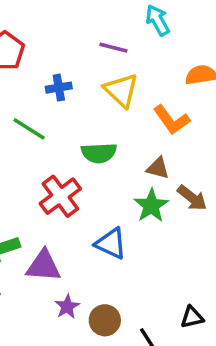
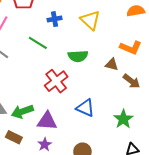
orange L-shape: (171, 120) -> (131, 48), moved, turned -30
green star: (151, 206) -> (123, 119), moved
purple star: (67, 307) -> (45, 145), moved

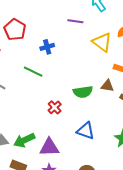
yellow triangle: (90, 20) -> (102, 42), moved
green semicircle: (78, 56) -> (83, 92), moved
red cross: (56, 81) -> (55, 107), size x0.6

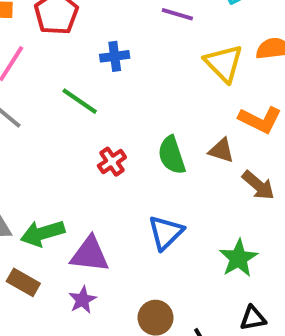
green semicircle: (83, 92) -> (172, 155), turned 72
red cross: (55, 107) -> (112, 162), moved
blue triangle: (86, 131) -> (166, 232), turned 48

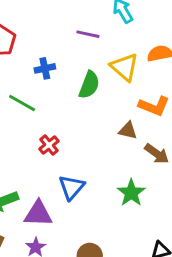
green semicircle: (172, 155) -> (89, 85), moved, turned -136
blue triangle: (166, 232) -> (72, 187), moved
green star: (239, 258) -> (131, 193), moved

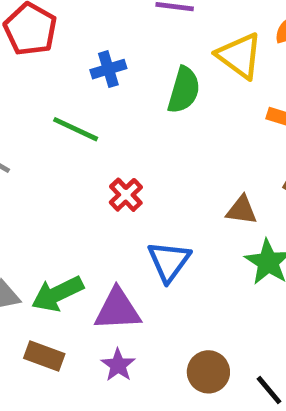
brown triangle: (128, 131) -> (242, 210), moved

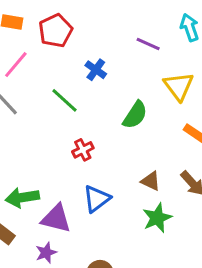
blue cross: (108, 69) -> (96, 70), turned 35
green semicircle: (184, 90) -> (135, 115), moved

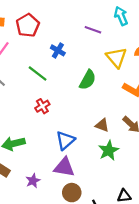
red cross: (83, 150) -> (42, 106), moved
purple triangle: (56, 219) -> (64, 167), moved

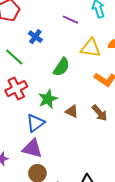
yellow triangle: (116, 58) -> (91, 48), turned -45
red cross: (42, 106) -> (16, 89), size x1.5
green star: (109, 150) -> (48, 99), moved

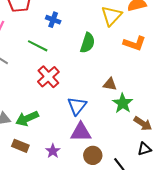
yellow triangle: (91, 48) -> (111, 16), turned -40
green star: (48, 99) -> (123, 103), moved
brown arrow: (100, 113) -> (143, 124), moved

